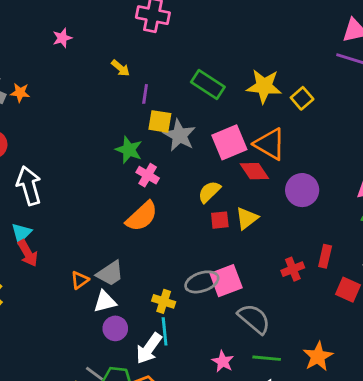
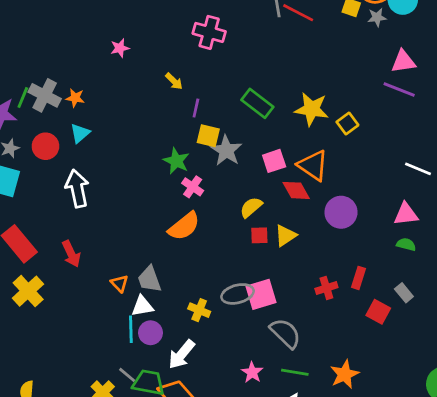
pink square: (229, 142) -> (274, 161), size x0.7
cyan triangle: (21, 233) -> (80, 133), moved
gray trapezoid: (110, 273) -> (149, 279), turned 100
orange triangle: (80, 280) -> (120, 283), turned -42
cyan line: (165, 331) -> (131, 329), moved

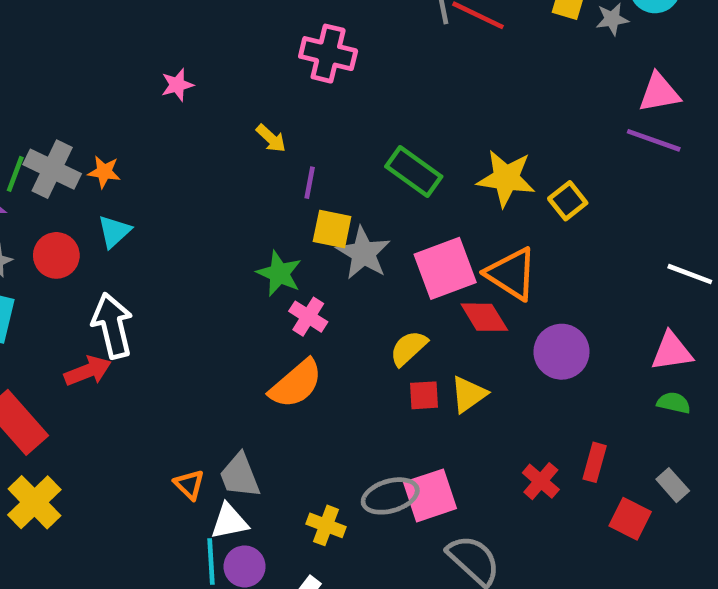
pink square: (274, 161) -> (445, 268), size x1.5
red arrow: (71, 254) -> (88, 371), moved, turned -84
red cross: (326, 288) -> (541, 481), turned -30

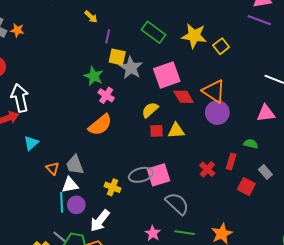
cyan triangle: (114, 231) -> (31, 143), moved
orange triangle: (511, 274) -> (214, 91), moved
yellow triangle: (468, 394) -> (176, 131), turned 30
green semicircle: (674, 403) -> (251, 144), moved

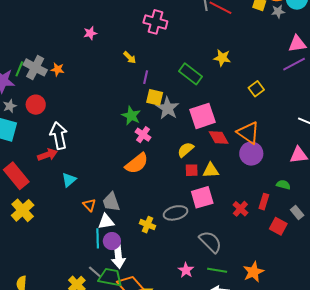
purple line: (259, 20) -> (294, 64), turned -50
yellow star: (194, 36) -> (222, 58), moved, size x0.7
pink square: (158, 175) -> (202, 197), moved
white arrow: (100, 221) -> (118, 256), moved, turned -45

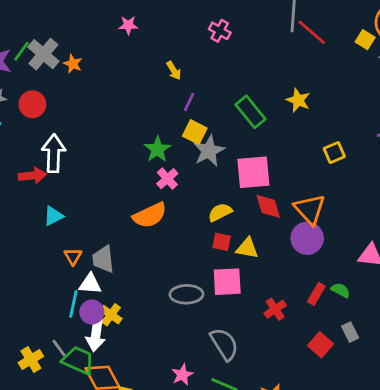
pink cross: (155, 22) -> (220, 31), size x0.7
red rectangle: (264, 202) -> (316, 294), moved
yellow cross: (147, 225) -> (111, 315), moved

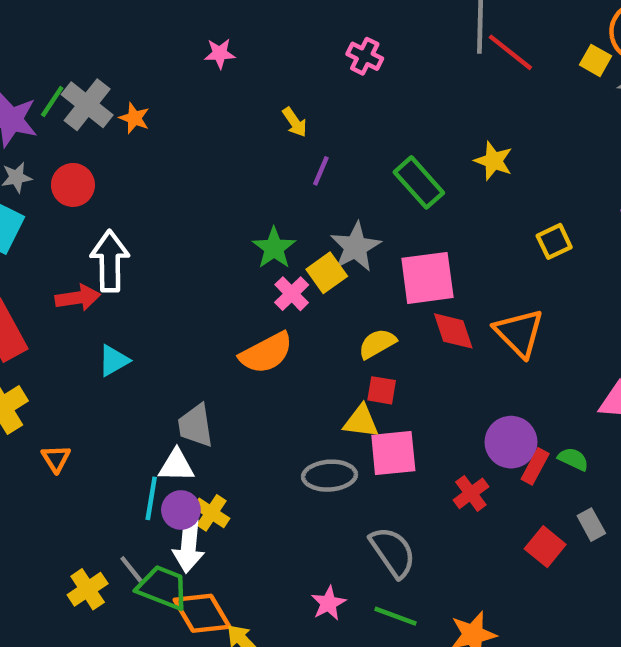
yellow square: (195, 132) -> (327, 273), moved, turned 30
purple circle: (307, 238) -> (511, 442), moved
yellow triangle: (247, 248) -> (361, 421), moved
orange triangle: (73, 256) -> (56, 459), moved

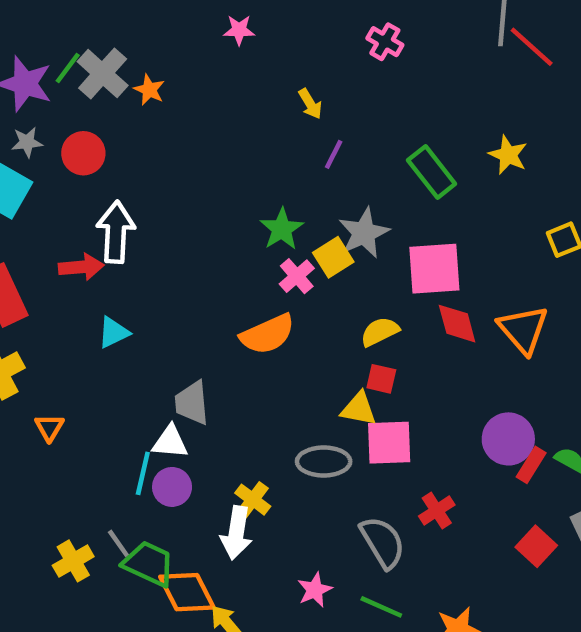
red cross: (471, 493) -> (437, 511), moved
yellow cross: (211, 513) -> (253, 500), moved
white arrow: (189, 546) -> (236, 533), moved

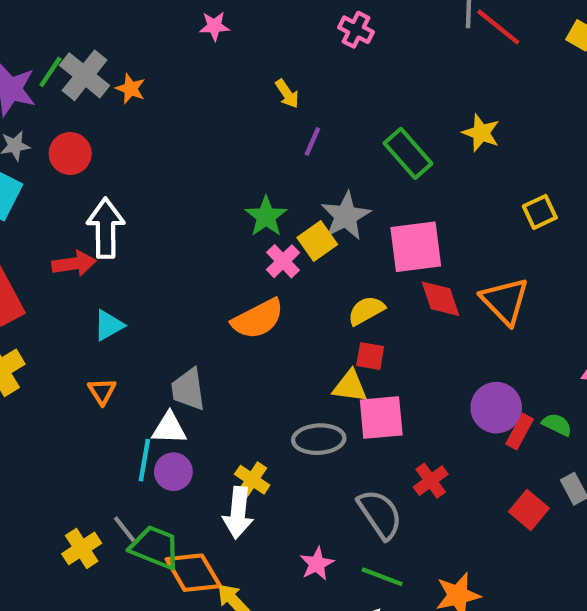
orange triangle: (49, 427) -> (102, 391), moved

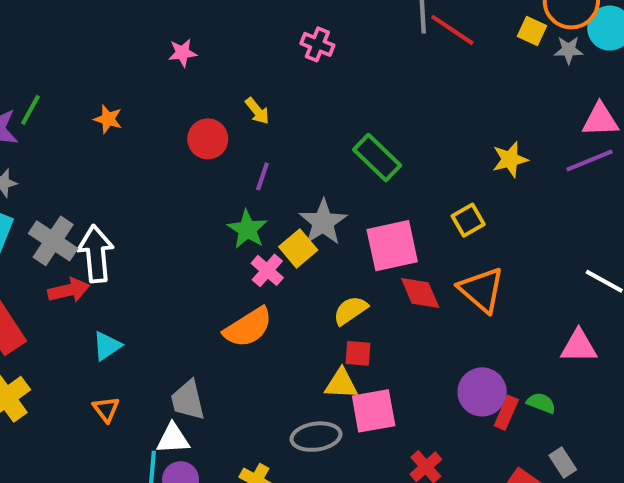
gray cross: (85, 75) -> (53, 241), moved
yellow star: (481, 133) -> (510, 159), moved, turned -30
purple line: (312, 142) -> (262, 176), moved
red circle: (70, 153) -> (208, 139), moved
yellow square: (540, 212) -> (468, 220), moved

